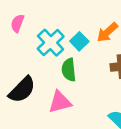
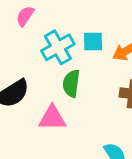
cyan square: (79, 41) -> (93, 42), moved, turned 30

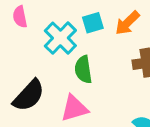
pink semicircle: (25, 16) -> (20, 17), turned -30

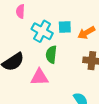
cyan cross: (60, 38) -> (42, 31), turned -30

